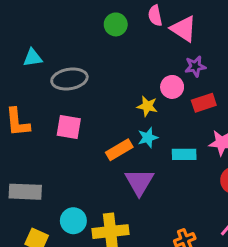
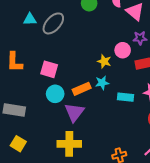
gray ellipse: (69, 79) -> (53, 23), moved, turned -45
purple triangle: (139, 182) -> (74, 112), moved
cyan circle: (73, 221) -> (55, 94), moved

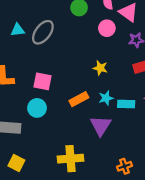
pink circle: (123, 50) -> (107, 28), moved
cyan star: (102, 83) -> (106, 98), moved
cyan circle: (55, 94) -> (37, 108), moved
purple triangle: (74, 112) -> (101, 126), moved

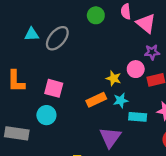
pink circle: (107, 28) -> (136, 69), moved
cyan star: (106, 98) -> (121, 100), moved
orange rectangle: (79, 99) -> (96, 100), moved

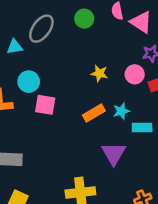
gray ellipse: (57, 38) -> (41, 29), moved
yellow star: (114, 78) -> (99, 73), moved
cyan circle: (46, 115) -> (29, 82), moved

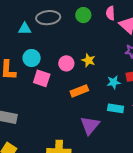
gray ellipse: (41, 29) -> (48, 18), turned 40
pink circle: (135, 74) -> (66, 63), moved
cyan star: (121, 111) -> (114, 82), moved

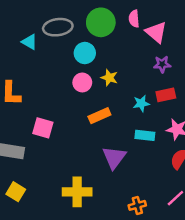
green circle: (83, 15) -> (101, 22), size x1.5
cyan triangle: (25, 29) -> (30, 42), turned 32
cyan circle: (32, 58) -> (85, 53), moved
pink square: (42, 78) -> (43, 128), moved

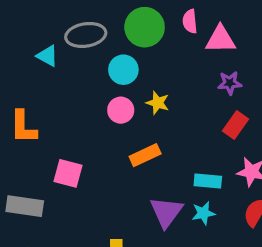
pink triangle: (156, 32) -> (221, 39), turned -40
red rectangle: (166, 95) -> (236, 125), turned -42
cyan star: (141, 103) -> (203, 213), moved

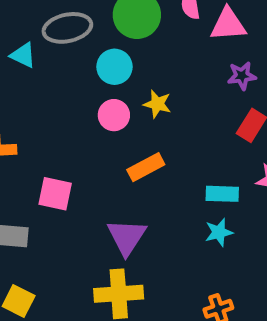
purple triangle: (166, 212) -> (127, 237), moved

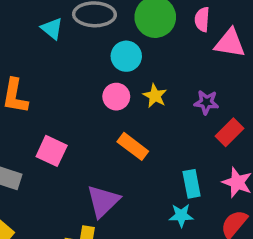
purple star: (242, 76) -> (206, 102), moved
orange rectangle: (146, 167) -> (133, 146), turned 52
cyan rectangle: (222, 194) -> (192, 184), turned 64

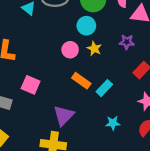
cyan circle: (126, 56) -> (86, 26), moved
purple star: (206, 102) -> (127, 42), moved
cyan rectangle: (192, 184) -> (104, 88), moved, turned 56

